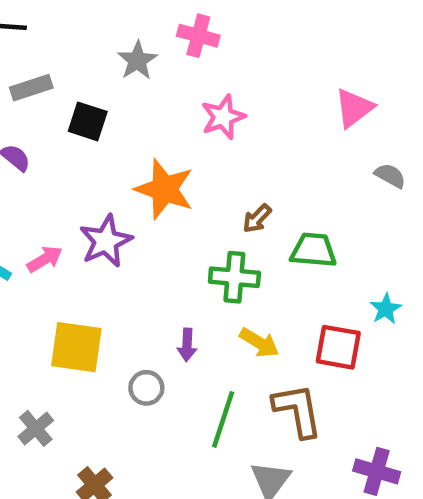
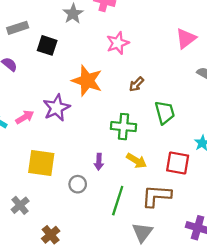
brown arrow: (257, 219) -> (136, 84), moved
green trapezoid: (313, 250) -> (165, 112), turned 70
brown L-shape: (298, 410) -> (156, 196), turned -76

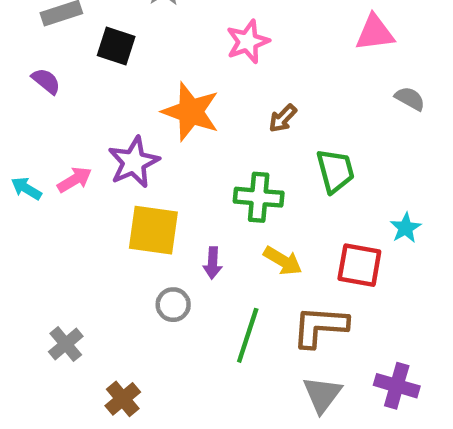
pink triangle: (186, 38) -> (375, 33), turned 30
yellow square: (41, 163) -> (153, 230), moved
gray triangle: (142, 232) -> (322, 394), moved

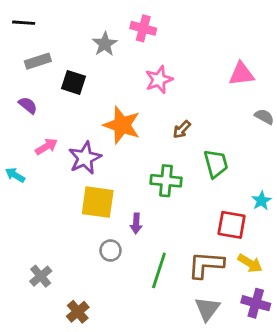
pink arrow: (75, 180) -> (46, 147), moved
yellow arrow: (283, 261) -> (250, 263), moved

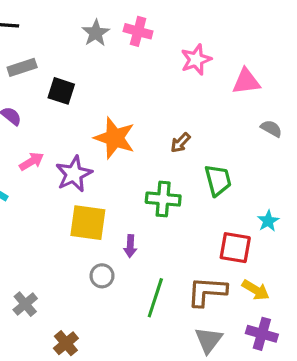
gray star: (105, 44) -> (96, 33), moved
pink star: (159, 80) -> (196, 60), moved

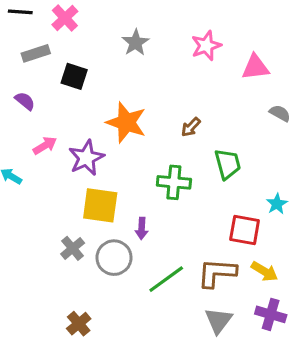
pink cross: (138, 31) -> (65, 18), moved, turned 32
gray star: (96, 33) -> (136, 43), moved
gray circle: (102, 276) -> (114, 258), size x1.5
green line: (155, 298) -> (166, 279), turned 36
gray cross: (25, 304) -> (73, 248), moved

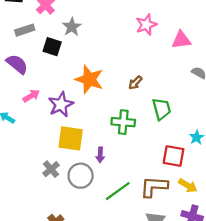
gray star: (136, 43) -> (72, 27), moved
purple semicircle: (25, 101) -> (17, 64), size x1.5

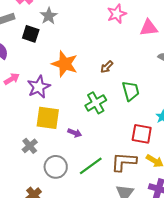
green cross: (123, 122) -> (96, 103), turned -35
purple arrow: (100, 155) -> (75, 133), turned -72
gray circle: (81, 176) -> (56, 167), moved

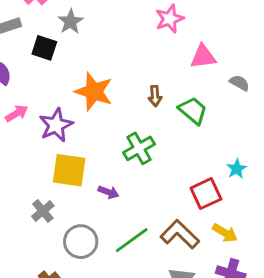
pink triangle: (149, 28) -> (203, 57), moved
brown arrow: (107, 67) -> (155, 96), turned -48
green trapezoid: (131, 91) -> (193, 111), moved, turned -35
red square: (142, 134) -> (206, 194), turned -35
brown L-shape: (124, 162) -> (180, 234), turned 40

